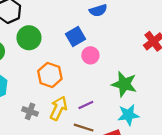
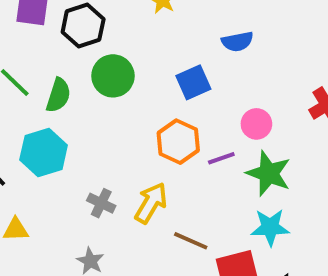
pink circle: (90, 55) -> (256, 124), moved
orange hexagon: (50, 75) -> (178, 142), moved
purple line: (86, 105) -> (221, 158), moved

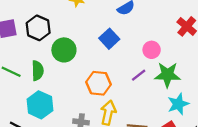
orange hexagon: (178, 142) -> (99, 83), moved

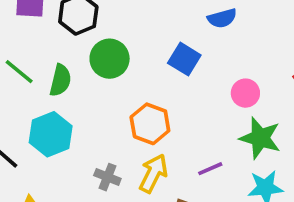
blue square: (109, 39) -> (184, 59), turned -30
purple line: (139, 75) -> (210, 169), moved

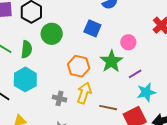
green star: (260, 138) -> (111, 61), moved, turned 30
purple line: (210, 169) -> (135, 74), moved

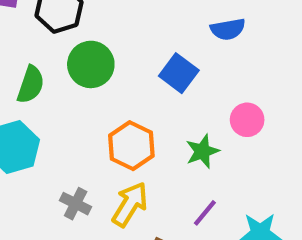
green star: (111, 61) -> (202, 151), size x0.7
purple line: (135, 74) -> (205, 213), moved, turned -32

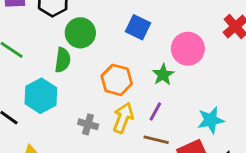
green semicircle: (31, 85) -> (63, 60), moved
pink circle: (247, 120) -> (188, 49), size x1.5
purple line: (205, 213) -> (155, 111), moved

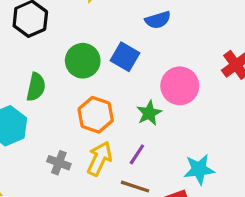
green circle: (80, 33) -> (83, 61), moved

